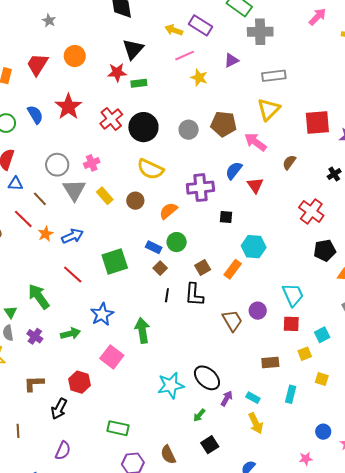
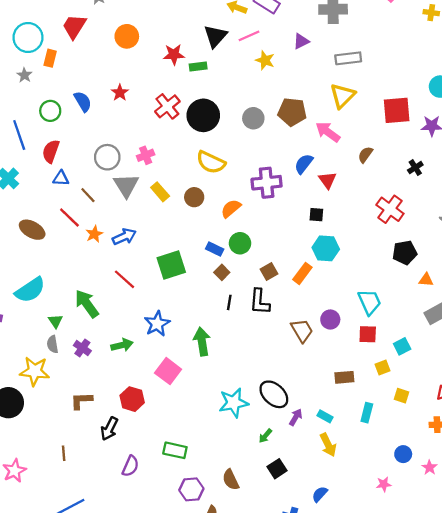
black triangle: (133, 49) -> (215, 36), moved
red trapezoid: (37, 64) -> (74, 26), moved
red star: (68, 107) -> (120, 93), size x0.6
black square: (226, 217) -> (316, 215), moved
purple semicircle: (63, 451) -> (130, 466), moved

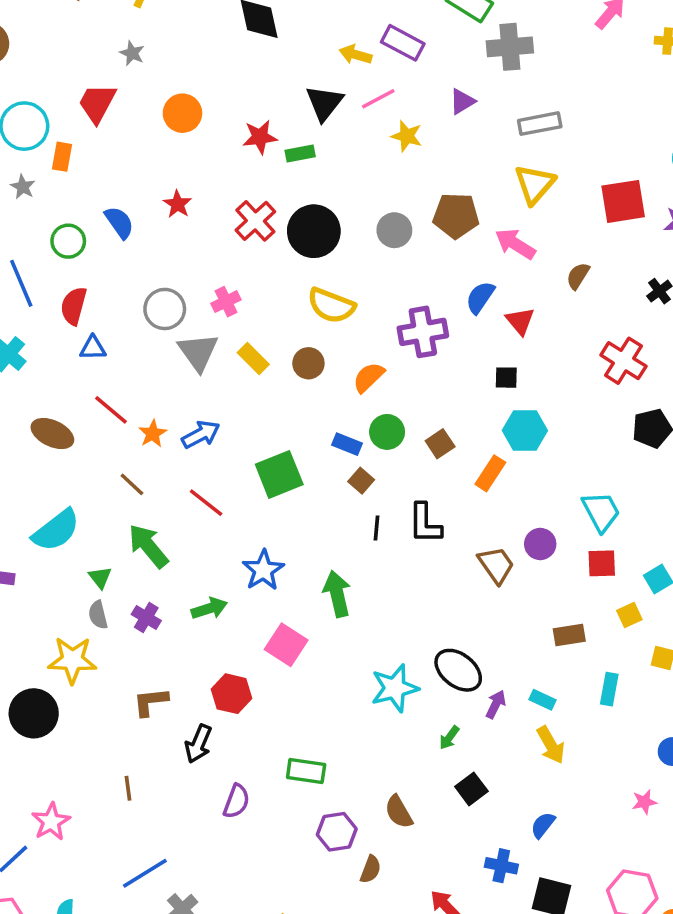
brown line: (88, 195) -> (132, 484), moved
brown square: (269, 272) -> (440, 444), moved

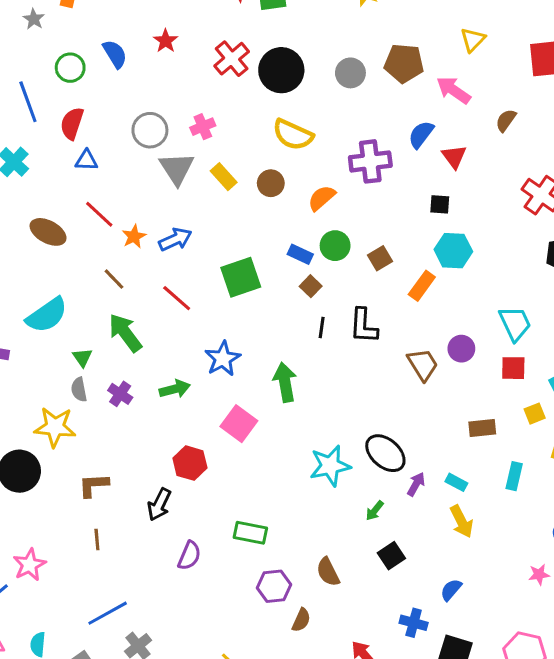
yellow triangle: (535, 184) -> (473, 40), size x0.7
brown L-shape: (151, 702) -> (93, 485), moved

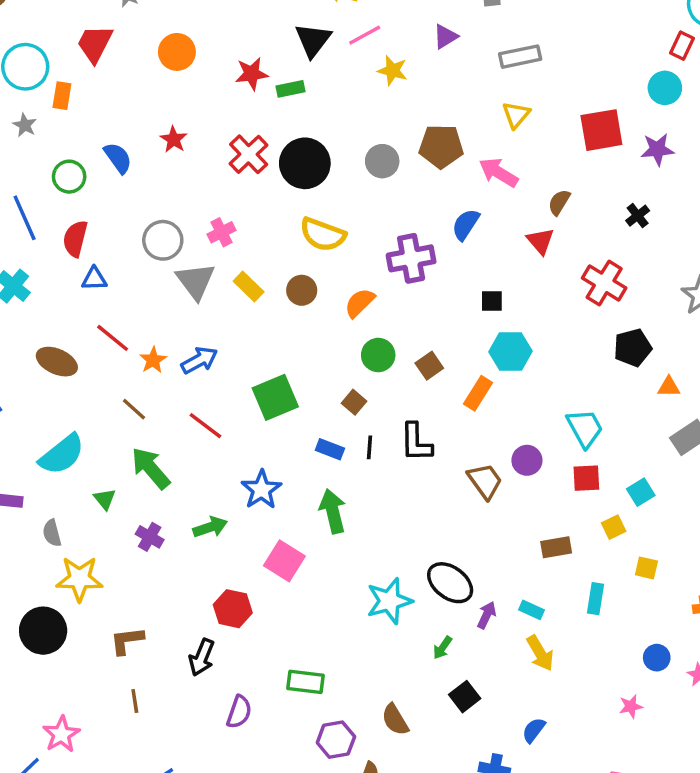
red triangle: (454, 157) -> (541, 241), moved
blue rectangle: (300, 254) -> (330, 449), moved
gray semicircle: (79, 390) -> (52, 533), moved

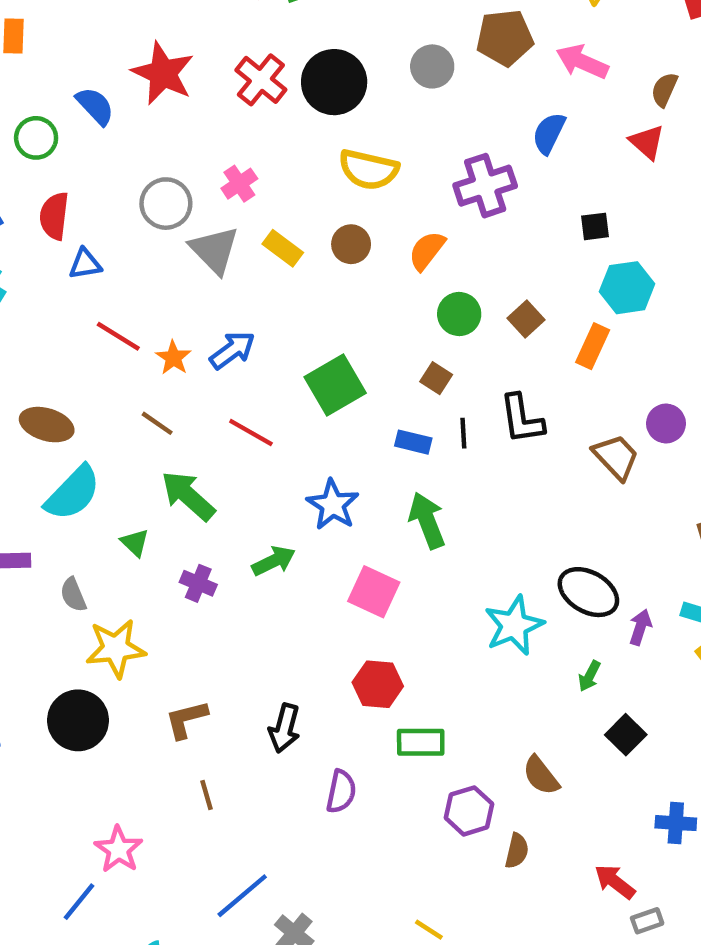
red star: (174, 139) -> (163, 73), size x1.8
brown ellipse: (57, 362) -> (47, 425), moved
red hexagon: (233, 609) -> (378, 684), moved

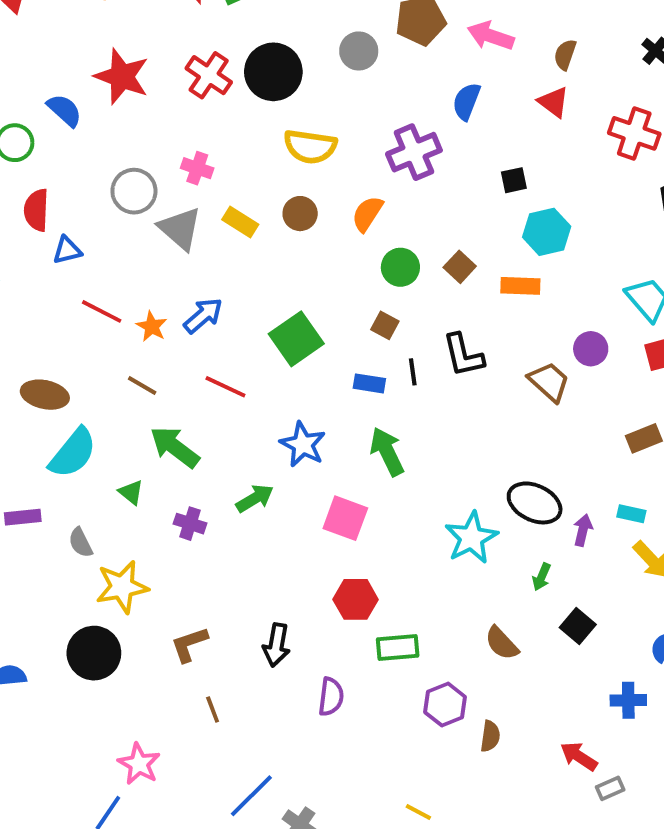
pink cross: (239, 184) -> (197, 168), turned -32
orange rectangle: (593, 346) -> (520, 286), turned 72
brown semicircle: (541, 776) -> (502, 643), moved

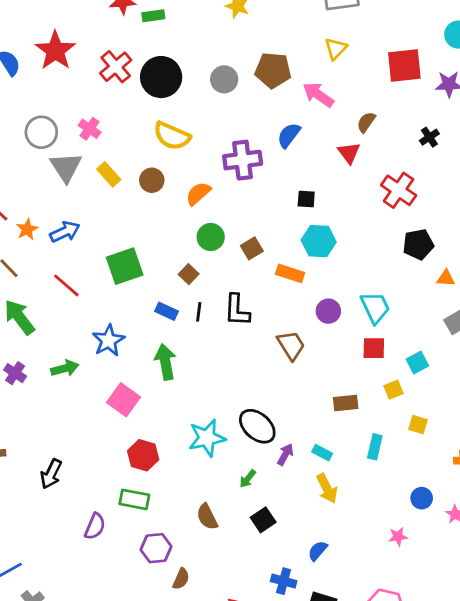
purple circle: (591, 349) -> (328, 311), moved
red hexagon: (356, 599) -> (143, 455), moved
purple semicircle: (331, 697) -> (95, 526), moved

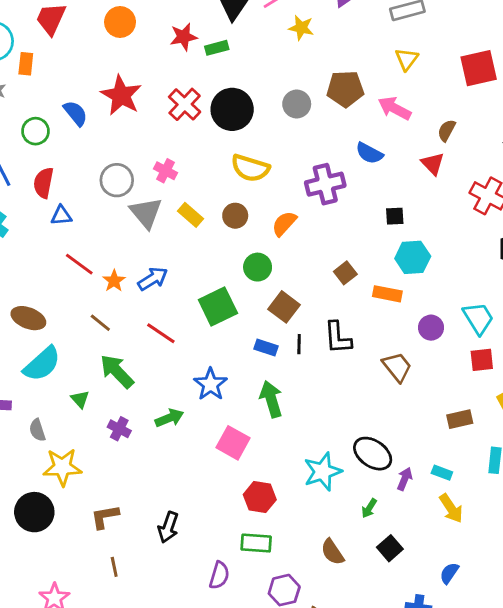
blue semicircle: (289, 135) -> (369, 153), turned -92
green circle: (211, 237) -> (258, 267), moved
brown square: (189, 274) -> (284, 307), size x1.5

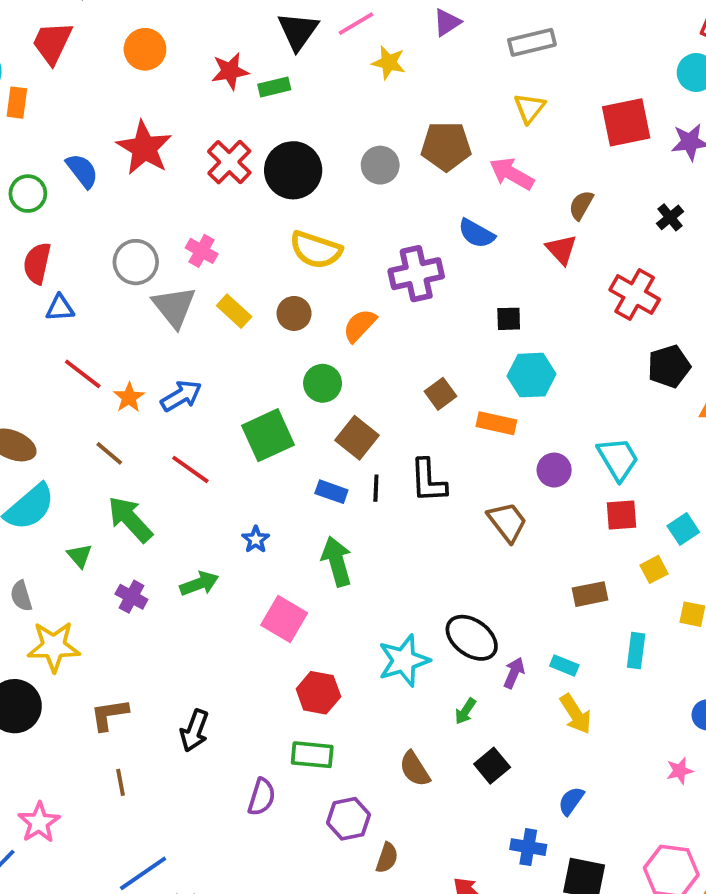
blue star: (211, 384) -> (256, 540), size x0.6

